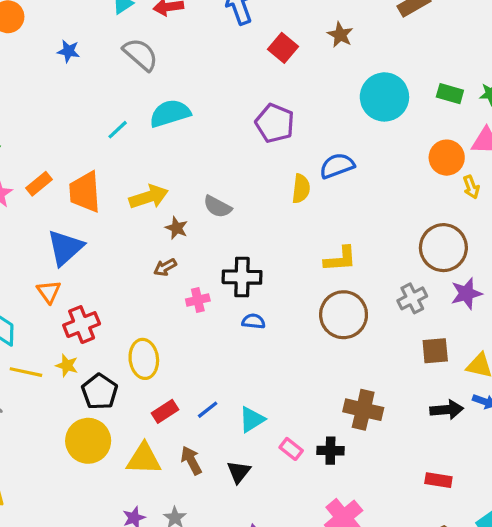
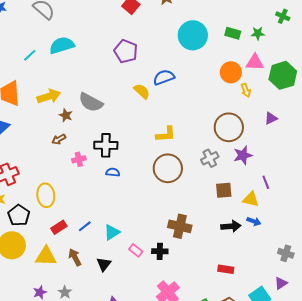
yellow semicircle: (301, 189) -> (142, 91), turned -54
gray semicircle: (217, 207) -> (91, 102), size x1.4

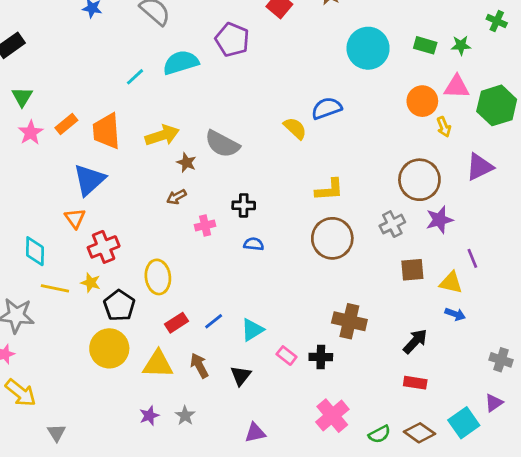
purple pentagon: (126, 51) -> (232, 40), moved
purple triangle: (271, 118) -> (480, 167), size x1.5
black cross: (106, 145) -> (244, 205), size x0.7
black arrow: (231, 226) -> (415, 341), moved, turned -42

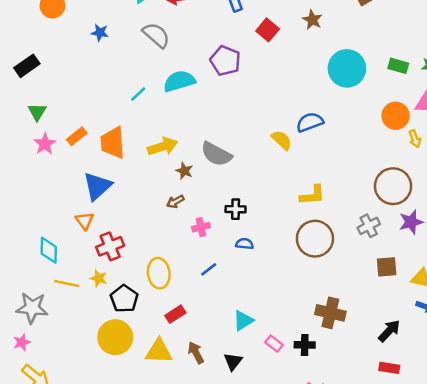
blue line: (214, 321) -> (209, 269), moved

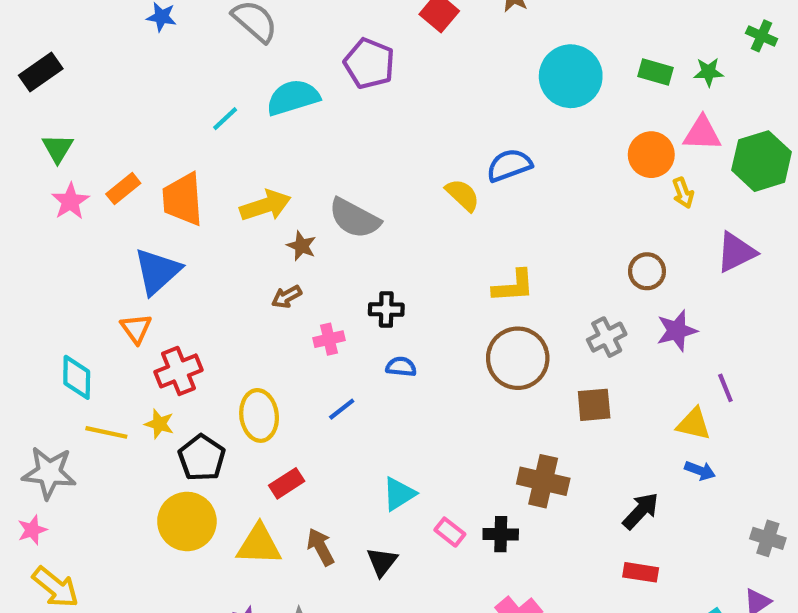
brown circle: (393, 186) -> (647, 271), size x0.6
brown square: (387, 267) -> (594, 405), moved

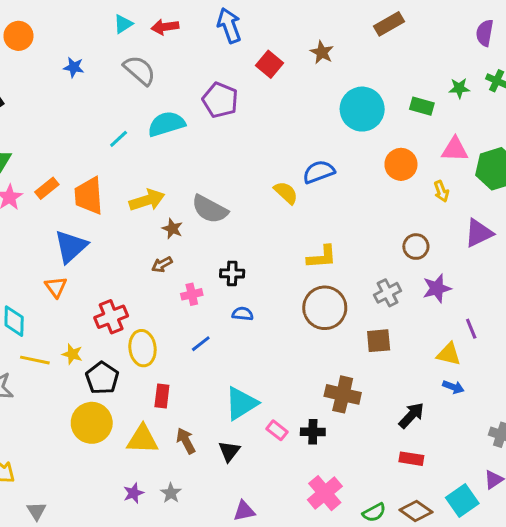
green star: (709, 72) -> (459, 88), moved
orange circle: (651, 155) -> (401, 164), moved
red cross: (178, 371) -> (111, 317), moved
red rectangle: (287, 483) -> (162, 396), turned -50
cyan triangle: (399, 494) -> (241, 403), size x1.4

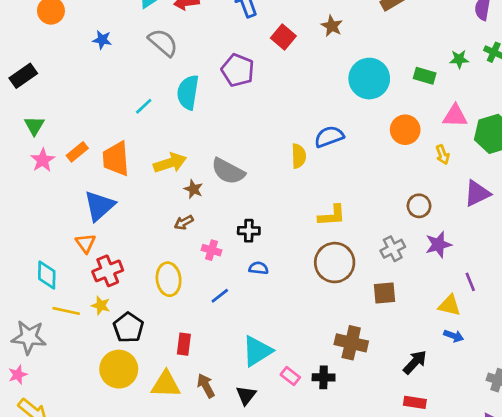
cyan semicircle: (166, 124) -> (188, 92), turned -64
yellow semicircle: (286, 193) -> (299, 156), turned 45
pink cross: (192, 294) -> (211, 250), turned 30
red cross: (111, 317) -> (108, 271), moved
yellow ellipse: (142, 348) -> (169, 279), moved

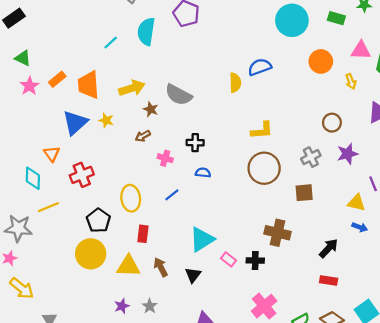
green triangle: (34, 126) -> (23, 58), turned -36
orange triangle: (86, 243) -> (52, 154), moved
yellow ellipse: (169, 279) -> (131, 198), moved
yellow star: (101, 305) -> (106, 120), moved
yellow line: (66, 311) -> (48, 207), turned -35

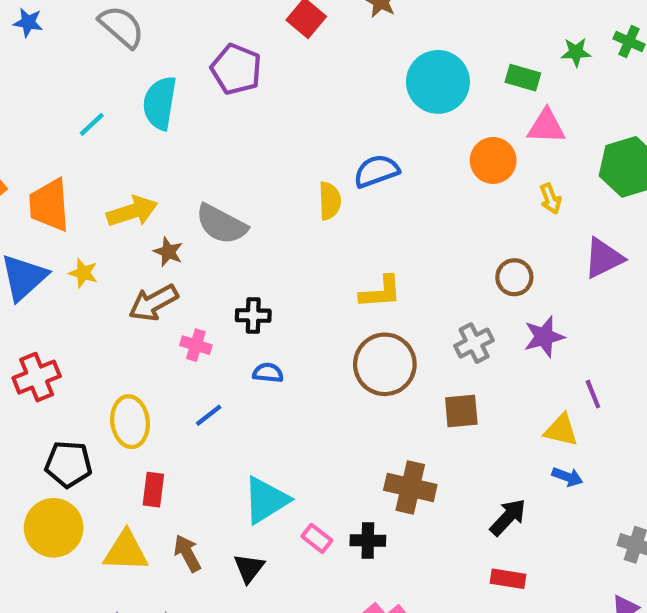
pink triangle: (361, 50) -> (546, 126), moved
brown arrow: (143, 136) -> (153, 303), size x1.6
black pentagon: (98, 220) -> (68, 464), turned -30

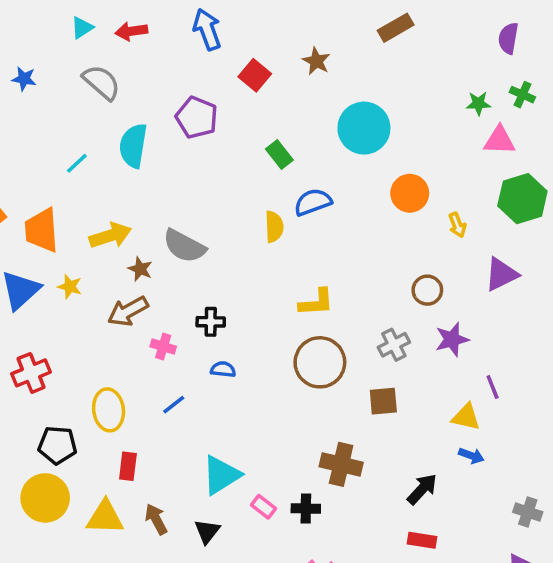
green rectangle: (523, 78) -> (279, 154), moved, turned 36
pink triangle: (546, 126) -> (500, 140), moved

